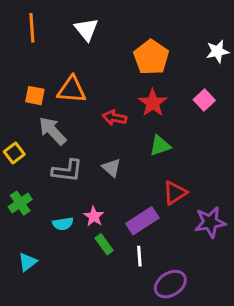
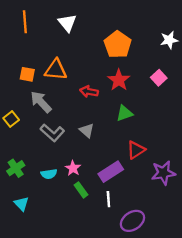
gray L-shape: (67, 171) -> (52, 133), turned 35
green cross: (20, 203) -> (16, 168), moved
cyan triangle: (28, 262) -> (21, 204), turned -35

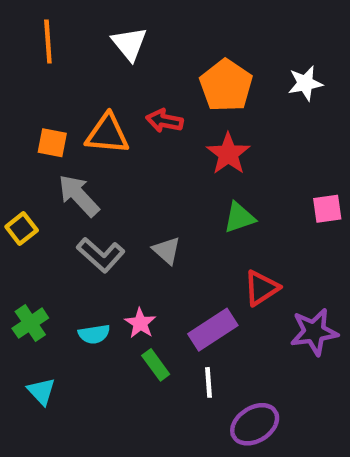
white star: (169, 40) -> (305, 83), moved
pink square: (159, 78) -> (327, 209), moved, turned 35
red arrow: (89, 92) -> (165, 121), moved

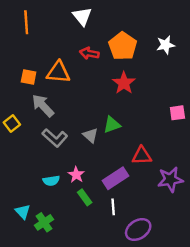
white triangle: (129, 44) -> (82, 16), moved
red arrow: (165, 121) -> (89, 53), moved
green triangle: (239, 218) -> (112, 125), moved
red triangle: (261, 288) -> (142, 156), turned 30
green cross: (30, 323) -> (44, 222), moved

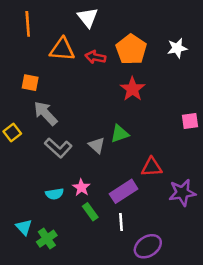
orange triangle: (58, 72) -> (62, 49), moved

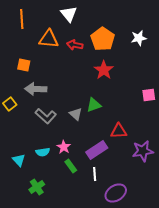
gray arrow: (46, 113) -> (36, 89), turned -45
cyan triangle: (24, 227) -> (19, 160), moved

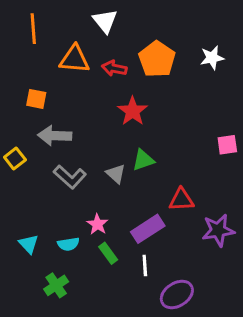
red star: (104, 70) -> (133, 111), moved
cyan semicircle: (43, 152) -> (68, 244), moved

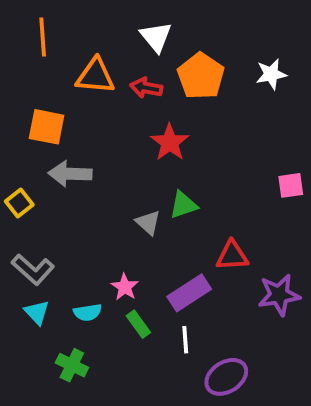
white triangle: (105, 21) -> (156, 37), moved
orange square: (36, 99) -> (47, 127), size x1.4
gray L-shape: (70, 177) -> (33, 269), moved
green cross: (56, 285) -> (72, 365), turned -30

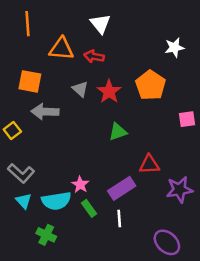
orange pentagon: (201, 76) -> (151, 85), moved
gray triangle: (148, 223) -> (80, 89), moved
cyan semicircle: (88, 312) -> (56, 201), size x1.6
purple ellipse: (226, 377) -> (167, 242), moved, turned 76

